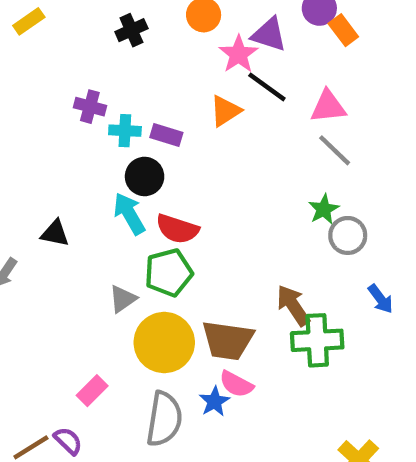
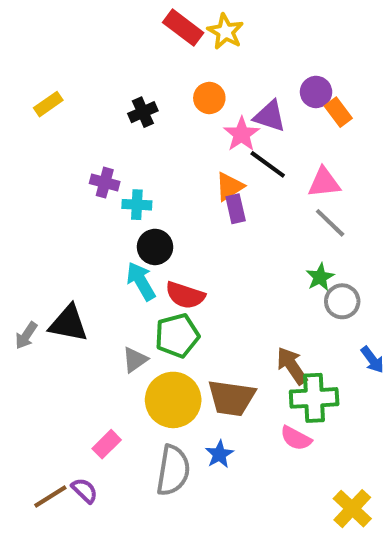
purple rectangle: (166, 135) -> (236, 209), moved, turned 60
black triangle: (55, 233) -> (68, 323), moved, size x1.5
pink semicircle: (236, 384) -> (296, 438), moved

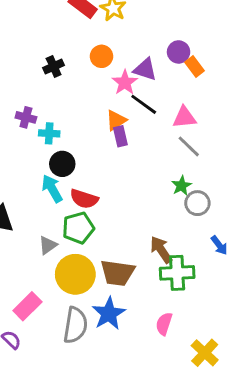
pink semicircle: (296, 438) -> (164, 324), moved, turned 80
pink rectangle: (107, 444) -> (27, 306), size x1.4
blue star: (219, 454) -> (109, 314), size x1.6

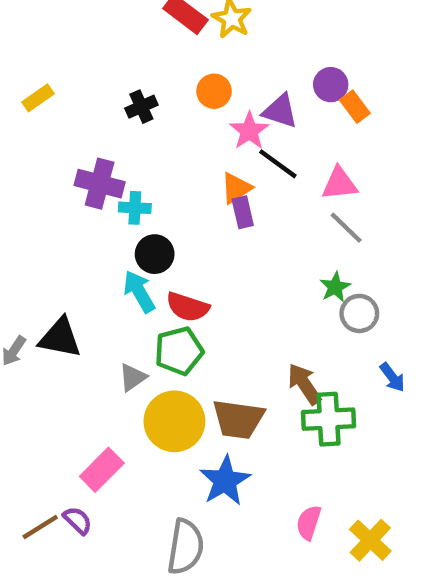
purple cross: (26, 117) -> (100, 184), size x1.5
pink semicircle: (164, 324) -> (309, 523), moved
gray semicircle: (75, 325) -> (185, 547), moved

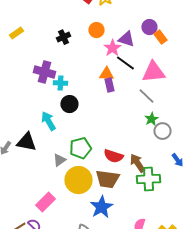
pink triangle: (339, 184) -> (153, 72), size x1.4
orange triangle: (236, 188) -> (106, 74), turned 35
gray line: (346, 228) -> (146, 96), moved
cyan arrow: (139, 291) -> (48, 121), moved
red semicircle: (188, 307) -> (113, 156), moved

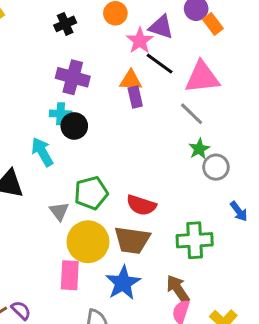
purple cross: (44, 72) -> (73, 77), moved
cyan cross: (60, 83) -> (61, 114), moved
gray triangle: (59, 160) -> (59, 211), turned -32
brown arrow: (137, 163) -> (178, 289), moved
pink rectangle: (45, 202) -> (70, 275), moved, turned -42

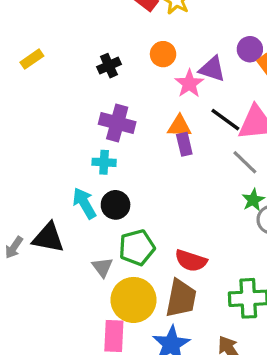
black line: (160, 64) -> (225, 120), moved
black circle: (74, 126) -> (116, 205), moved
brown trapezoid: (132, 240) -> (181, 298), turned -87

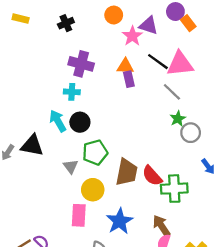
yellow rectangle: (32, 59) -> (21, 19), turned 49
black cross: (109, 66) -> (66, 23), moved
red semicircle: (191, 261) -> (152, 176), moved, turned 30
brown trapezoid: (181, 298) -> (127, 172), moved
yellow circle: (134, 300) -> (93, 190), size x0.7

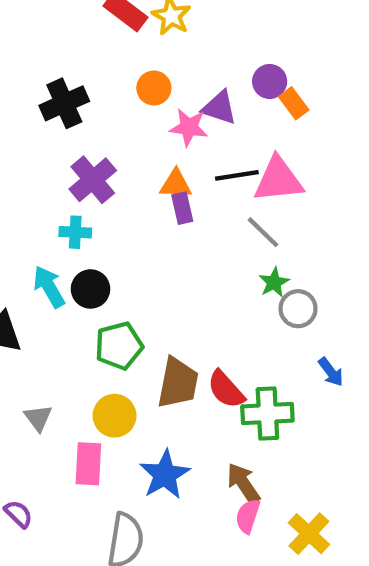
black cross: (66, 23) -> (64, 103), size x1.5
pink star: (132, 36) -> (189, 127), turned -30
black line: (158, 62) -> (237, 175), turned -45
purple cross: (81, 64) -> (93, 180), turned 35
gray triangle: (71, 166) -> (38, 418), moved

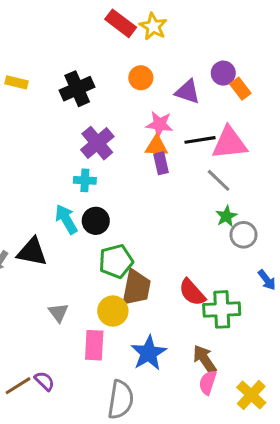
pink star: (189, 127) -> (160, 124), moved
brown trapezoid: (178, 383) -> (136, 288), moved

